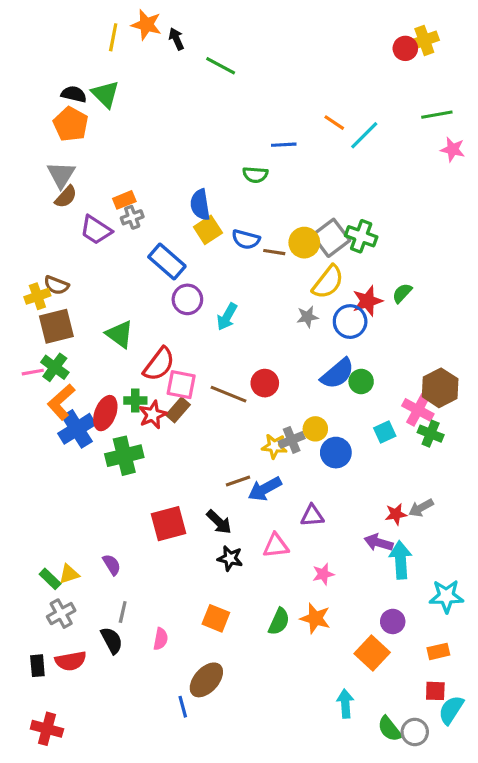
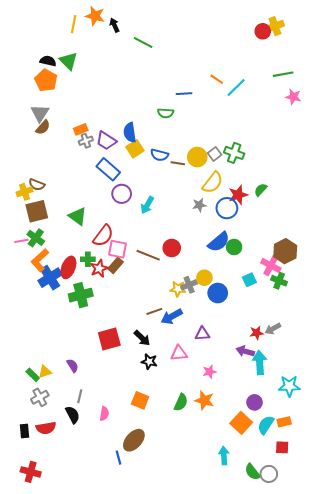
purple trapezoid: (96, 230) -> (106, 141), moved
gray square: (331, 238) -> (215, 154), size x0.6
cyan semicircle: (451, 710) -> (266, 425), moved

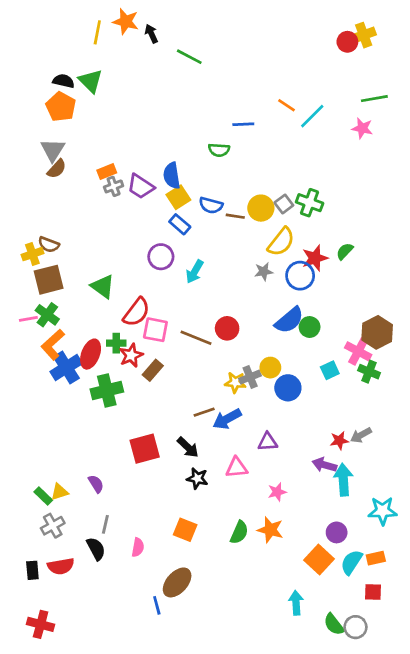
pink star: (293, 97) -> (362, 128), moved
blue rectangle: (108, 169) -> (180, 224), moved, size x0.7
brown rectangle: (115, 265) -> (153, 370), moved

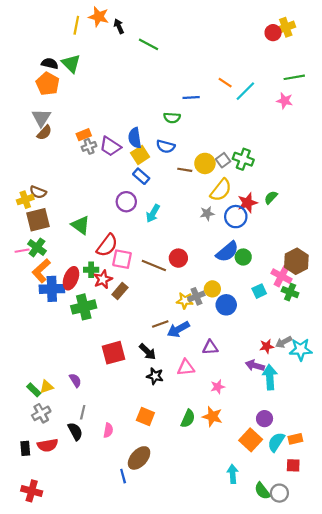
blue semicircle: (211, 205) -> (166, 146), moved
blue cross: (66, 368) -> (52, 289), turned 30
cyan star: (383, 511) -> (301, 350), moved

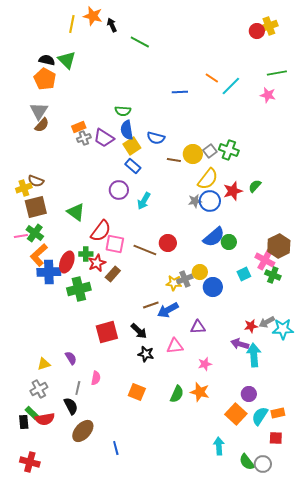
green semicircle: (172, 118) -> (123, 111), moved
blue circle: (236, 217) -> (210, 201), moved
green rectangle: (34, 390) -> (32, 413), moved
pink semicircle: (108, 430) -> (96, 378), moved
brown ellipse: (139, 458) -> (83, 431), moved

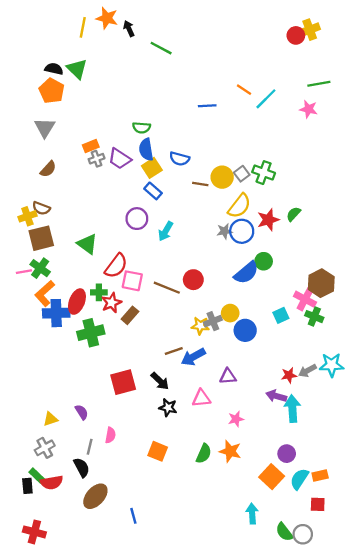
brown semicircle: (42, 125) -> (48, 169), moved
green circle: (229, 242) -> (264, 261), moved
cyan star: (283, 329) -> (332, 365), moved

